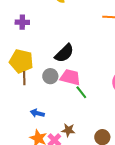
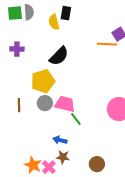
black semicircle: (64, 53) -> (59, 56), moved
yellow pentagon: (21, 61) -> (43, 81), moved, turned -30
blue arrow: (37, 113) -> (60, 140), moved

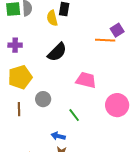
yellow pentagon: (43, 81) -> (20, 77), moved
pink trapezoid: (65, 104) -> (86, 80), moved
brown line: (19, 105) -> (19, 109), moved

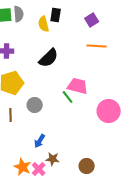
purple square: (117, 30) -> (92, 20), moved
green line: (74, 115) -> (68, 97), moved
blue arrow: (58, 136) -> (40, 141), moved, turned -72

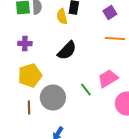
pink trapezoid: (78, 86) -> (108, 79), moved, turned -45
gray circle: (35, 105) -> (53, 98), size x1.6

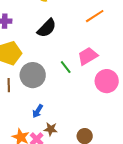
orange line: (115, 39) -> (95, 16), turned -36

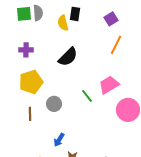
orange line: (95, 16) -> (116, 45), turned -30
gray circle: (33, 75) -> (54, 104), size x0.6

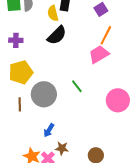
black semicircle: (68, 57) -> (57, 35), moved
pink trapezoid: (109, 85) -> (99, 54), moved
gray circle: (54, 104) -> (44, 94), size x1.6

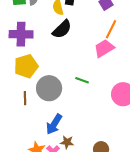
purple cross: (16, 40) -> (21, 34), size x1.6
green line: (77, 86) -> (82, 80), turned -32
blue arrow: (49, 130) -> (54, 124), size x1.5

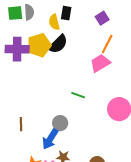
yellow pentagon: (26, 66) -> (39, 45), moved
gray circle: (49, 88) -> (60, 123), moved, size x0.6
brown line: (25, 98) -> (21, 124), moved

